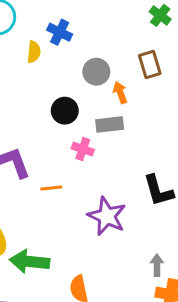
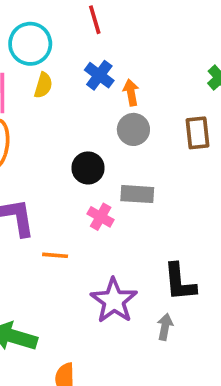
yellow semicircle: (34, 52) -> (43, 85), moved
orange arrow: (120, 92) -> (131, 92), moved
gray arrow: (157, 265) -> (165, 327), moved

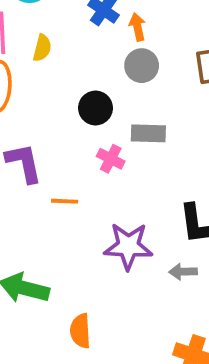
yellow semicircle: (43, 85) -> (42, 48), moved
purple star: (114, 301) -> (128, 246), turned -30
gray arrow: (165, 327) -> (183, 272), turned -100

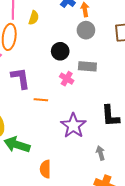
purple star: (128, 246) -> (73, 126), turned 30
gray arrow: (183, 272) -> (100, 153), moved, turned 72

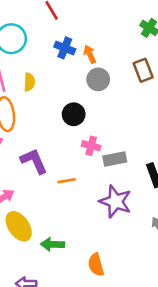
gray rectangle: (87, 66) -> (115, 159), moved
green arrow: (17, 145) -> (52, 244), size x0.7

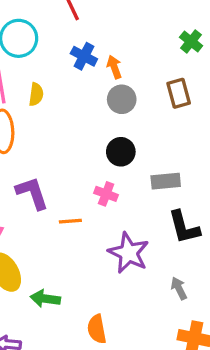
black circle: (74, 114) -> (121, 152), moved
pink cross: (91, 146) -> (106, 194), moved
gray rectangle: (115, 159) -> (166, 181), moved

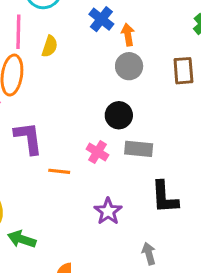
gray rectangle: (166, 181) -> (139, 149), moved
purple star: (129, 253) -> (108, 211), size x0.7

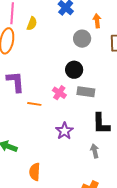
orange arrow: (128, 35) -> (97, 21), moved
gray arrow: (149, 254) -> (95, 151), moved

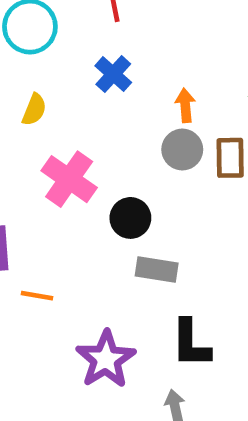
gray circle: (82, 39) -> (182, 150), moved
pink cross: (59, 93) -> (69, 179), moved, size x1.6
purple star: (64, 131) -> (106, 359), size x1.4

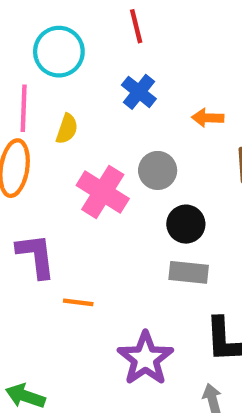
orange arrow: (185, 105) -> (208, 118), turned -80
gray circle: (182, 150) -> (158, 170), moved
black circle: (130, 218) -> (186, 224), moved

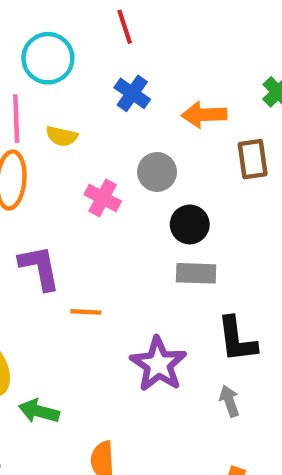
orange arrow: (208, 118) -> (204, 115), size x1.4
yellow semicircle: (67, 129) -> (62, 136), turned 88
pink cross: (103, 192) -> (103, 198), size x0.7

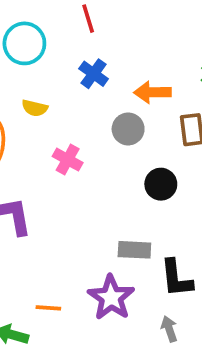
gray circle: (157, 172) -> (128, 129), moved
black circle: (190, 224) -> (161, 184), moved
gray rectangle: (196, 273) -> (134, 250), moved
orange line: (86, 312) -> (48, 308), moved

